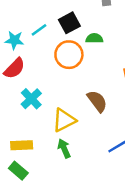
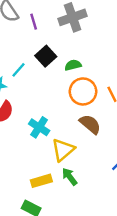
orange circle: (69, 55) -> (83, 91), moved
cyan cross: (31, 99) -> (39, 127), moved
yellow rectangle: (22, 145) -> (41, 181), moved

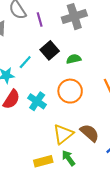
orange circle: (83, 91) -> (70, 91), moved
brown semicircle: (90, 124) -> (90, 133), moved
cyan cross: (39, 127) -> (37, 101), moved

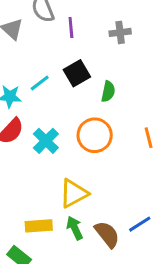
gray cross: (74, 17) -> (120, 32), size x0.6
green semicircle: (74, 59) -> (108, 91), turned 104
brown semicircle: (90, 133) -> (107, 234), moved

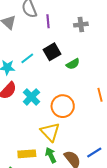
green semicircle: (108, 91) -> (73, 64), turned 48
orange circle: (95, 135) -> (63, 106), moved
yellow triangle: (74, 193) -> (50, 132), turned -45

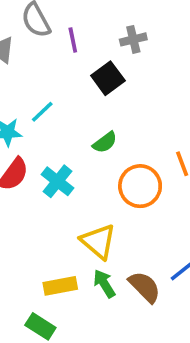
black square: (52, 52) -> (108, 78), moved
green semicircle: (73, 64) -> (105, 142), moved
orange circle: (63, 106) -> (140, 186), moved

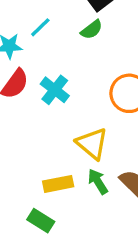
green semicircle: (105, 142) -> (92, 30), moved

